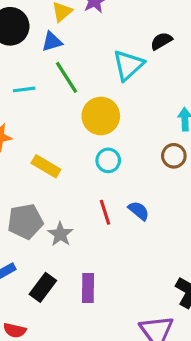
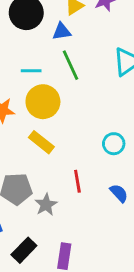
yellow circle: (101, 116) -> (43, 102), moved
cyan circle: (108, 160) -> (114, 144), moved
red line: (105, 212) -> (77, 181), moved

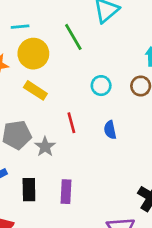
green line: (70, 65) -> (73, 37), moved
blue semicircle: (119, 193) -> (110, 130), turned -144
black rectangle: (24, 250) -> (29, 190), turned -40

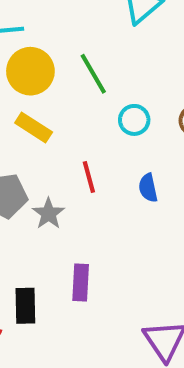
green line: (73, 37) -> (93, 74), moved
black rectangle: (29, 190) -> (25, 306), moved

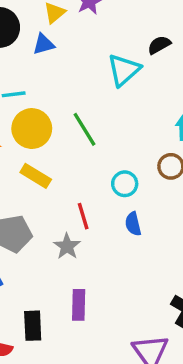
cyan circle: (134, 120) -> (125, 184), moved
gray star: (49, 214) -> (67, 246), moved

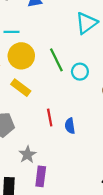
cyan circle: (125, 184) -> (80, 72), moved
blue semicircle: (133, 224) -> (70, 126), moved
gray star: (67, 246) -> (27, 155), moved

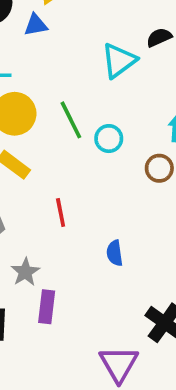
blue semicircle: (70, 126) -> (115, 253), moved

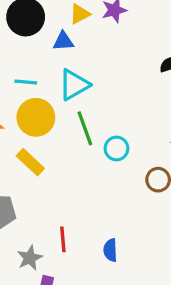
cyan triangle: (119, 61) -> (74, 85), moved
red line: (61, 212) -> (63, 239), moved

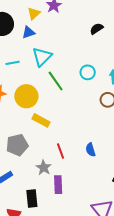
yellow circle: (36, 117) -> (26, 96), moved
cyan circle: (116, 149) -> (88, 72), moved
yellow rectangle: (30, 162) -> (41, 120), moved

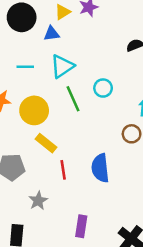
cyan circle: (88, 72) -> (103, 88), moved
blue semicircle: (91, 150) -> (100, 168), moved, size x1.6
red line: (60, 151) -> (63, 170), moved
purple rectangle: (58, 185) -> (81, 226), moved

